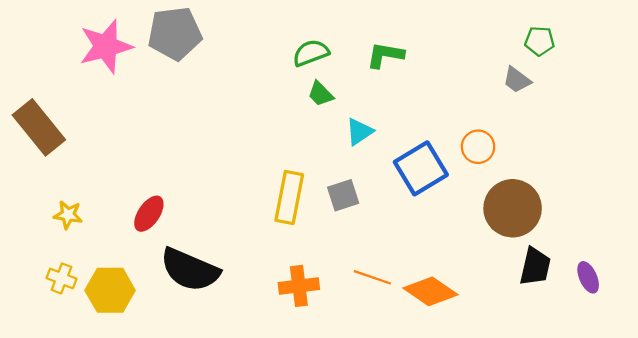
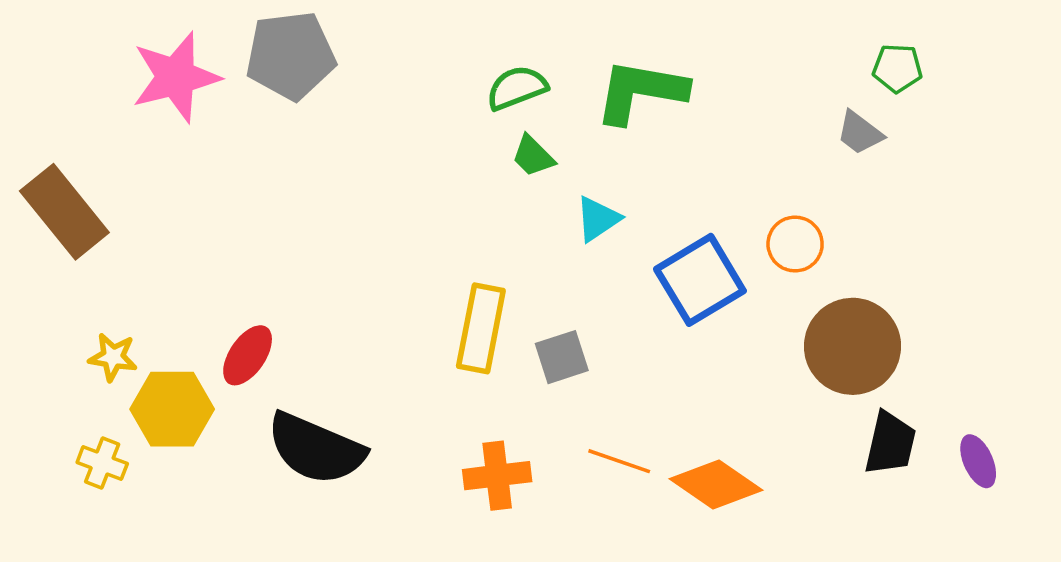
green L-shape: (385, 55) -> (641, 91), size x1.5
gray square: (343, 195) -> (562, 357), moved
yellow hexagon: (110, 290) -> (172, 409), moved

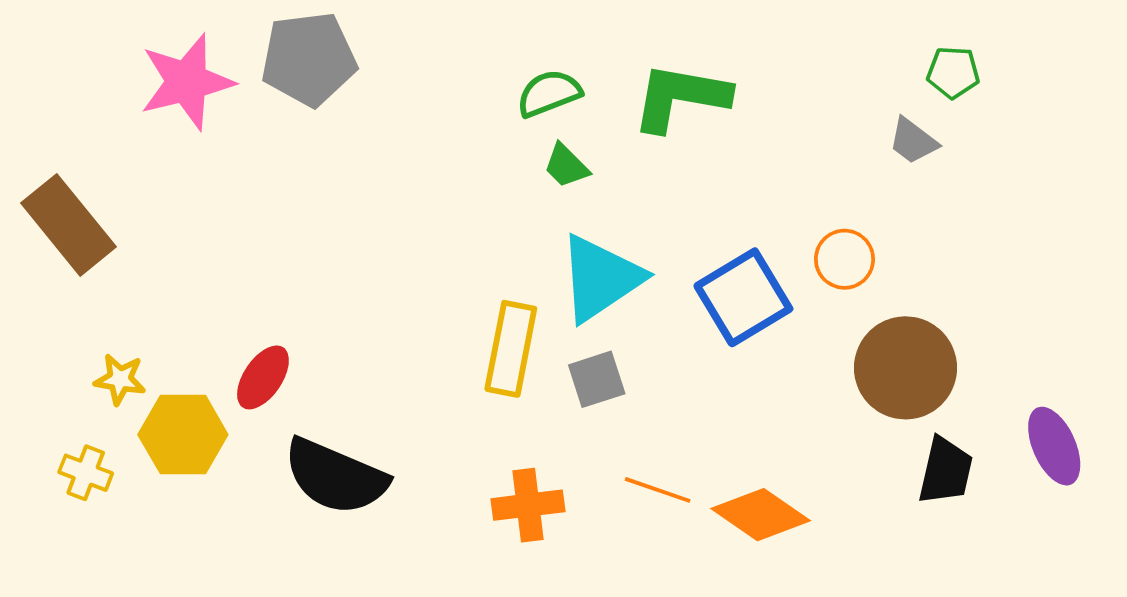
cyan triangle: (598, 219) -> (600, 278), moved, size x1.8
purple ellipse: (978, 461) -> (1054, 446), moved, size x1.4
yellow cross: (102, 463) -> (86, 473), moved

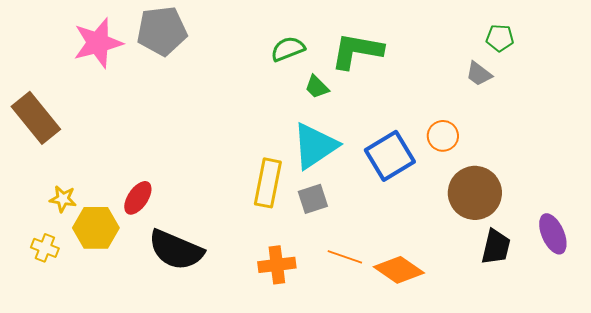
green trapezoid: (566, 166) -> (317, 87), moved

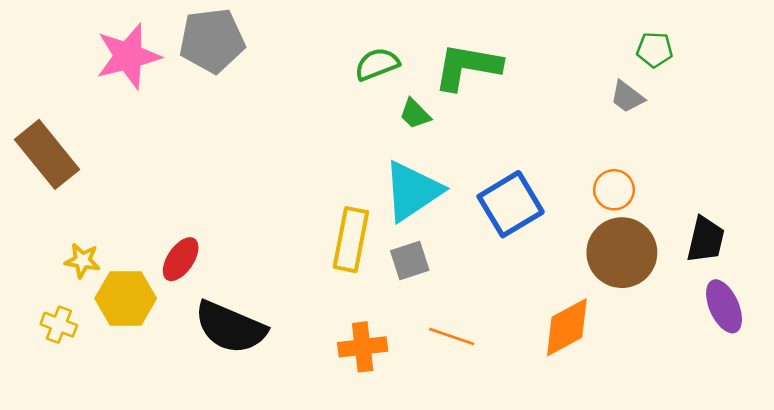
orange circle: (443, 136) -> (614, 190), moved
black trapezoid: (496, 247) -> (706, 240), moved
orange diamond: (399, 270) -> (567, 327), moved, turned -63

